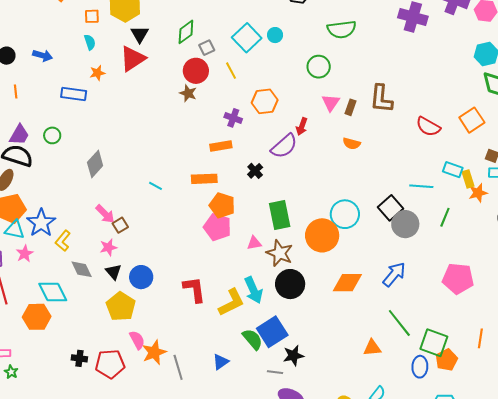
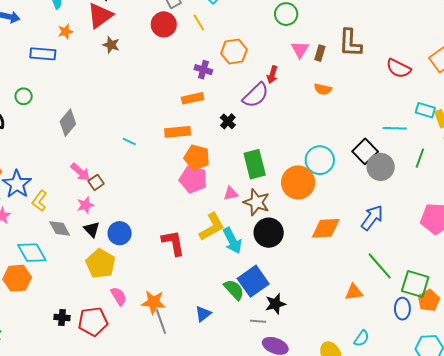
brown star: (188, 93) -> (111, 45), moved
yellow L-shape: (231, 302) -> (212, 227), moved
orange star: (154, 352) -> (153, 302), moved, turned 30

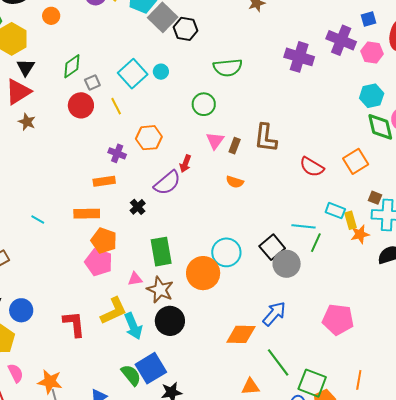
green line: (420, 158) -> (316, 243), moved
orange diamond: (326, 228) -> (241, 334), moved

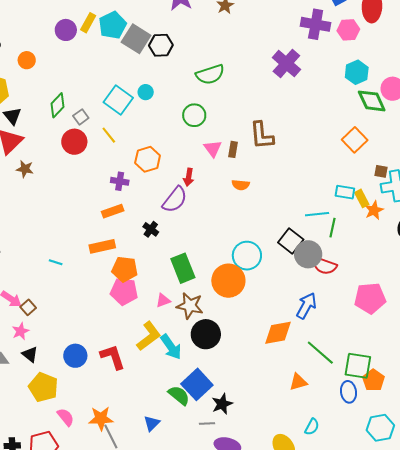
purple cross: (299, 57) -> (286, 63), moved, turned 36
red semicircle: (312, 167) -> (324, 266), moved
blue circle: (21, 310) -> (75, 356), moved

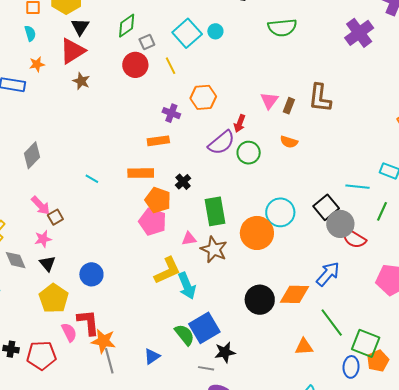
green circle: (194, 115) -> (249, 153), moved
green line: (333, 228) -> (382, 211), moved
black cross: (151, 229) -> (183, 182), moved
black circle: (206, 334) -> (260, 300), moved
red L-shape: (113, 357) -> (88, 322), moved

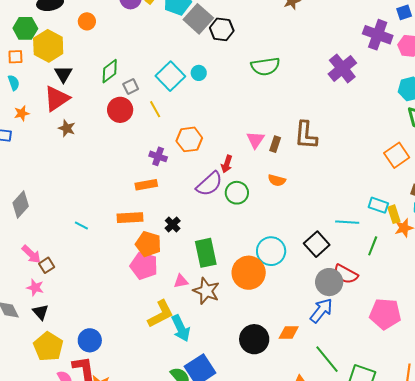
gray circle: (340, 224) -> (329, 282), moved
pink star: (43, 239) -> (35, 288), turned 30
blue circle: (91, 274) -> (90, 340), moved
orange diamond: (295, 294) -> (289, 332), size x0.7

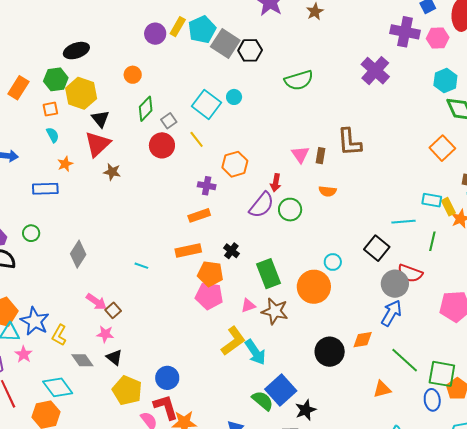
orange circle: (87, 21) -> (133, 75), moved
cyan circle: (271, 251) -> (333, 262), size x0.6

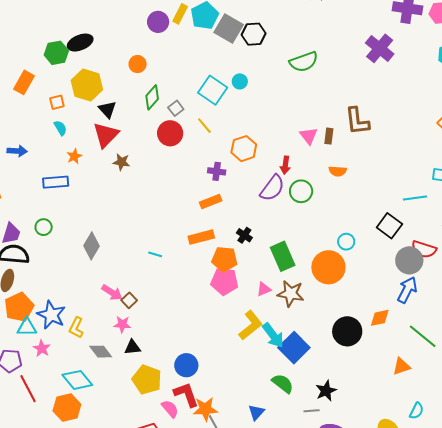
green hexagon: (56, 79) -> (56, 53), moved
black triangle: (114, 357) -> (132, 347), turned -42
blue square: (281, 390) -> (294, 348), moved

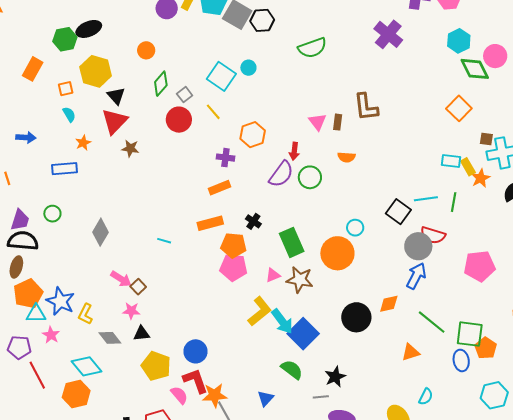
cyan line: (415, 198) -> (426, 199), moved

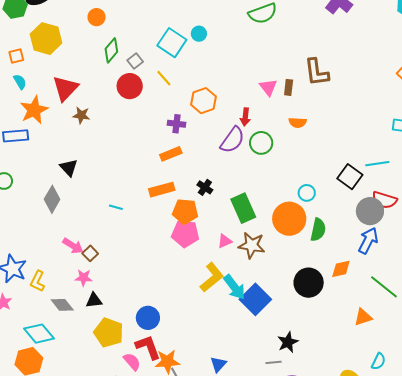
black triangle: (116, 96) -> (69, 168), moved
orange star: (83, 143) -> (34, 110), size x1.8
green semicircle: (292, 370) -> (318, 230), moved, turned 65

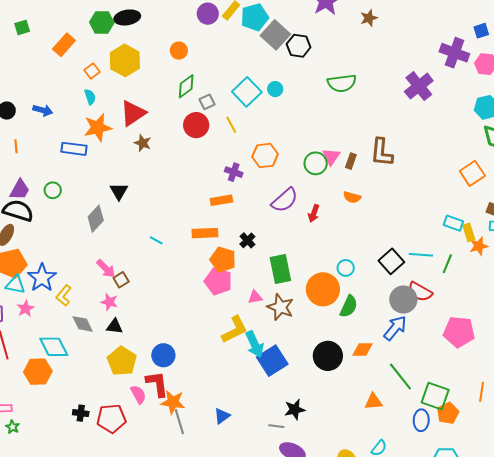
orange square: (16, 56) -> (92, 71), turned -35
red arrow: (245, 117) -> (314, 213), moved
green circle: (261, 143) -> (316, 163), moved

